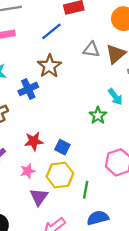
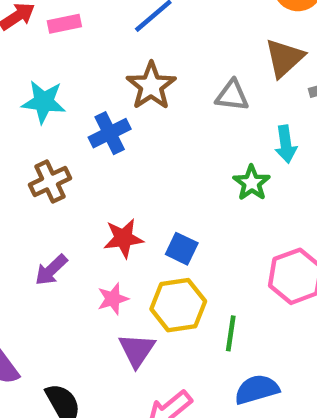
gray triangle: (91, 50) -> (232, 95), moved
cyan arrow: (115, 97) -> (286, 144), turned 30

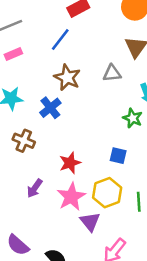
brown cross: (50, 181) -> (24, 141), turned -30
blue square: (182, 249) -> (118, 156), moved
pink star: (113, 299) -> (71, 197), size x1.6

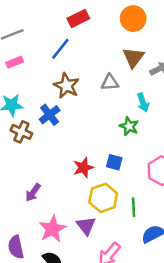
brown cross: (24, 141) -> (21, 132), moved
red star: (70, 163) -> (83, 168), moved
pink star: (71, 197) -> (52, 229), moved
purple semicircle: (18, 245) -> (16, 247), turned 35

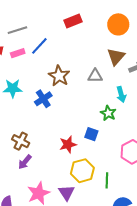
blue line: (60, 49) -> (39, 46), moved
brown cross: (21, 132) -> (21, 141), moved
blue square: (114, 162) -> (91, 134), moved

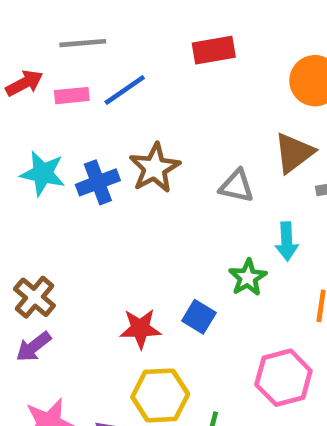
blue cross: (43, 99) -> (98, 182), moved

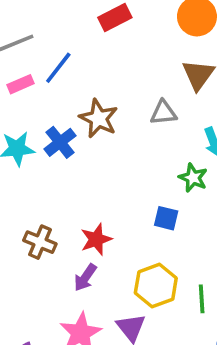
red star: (140, 329) -> (96, 239), moved
purple arrow: (34, 347) -> (85, 278), moved

